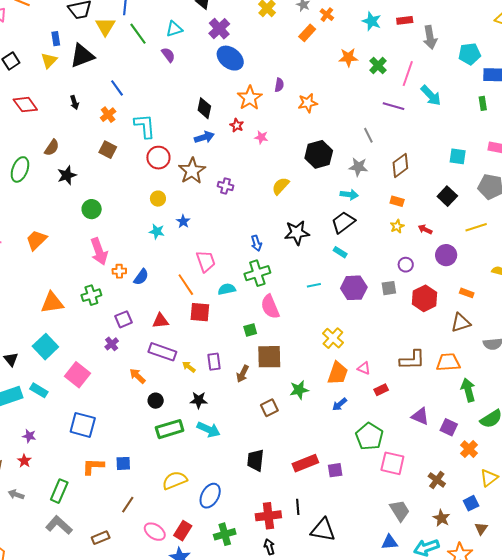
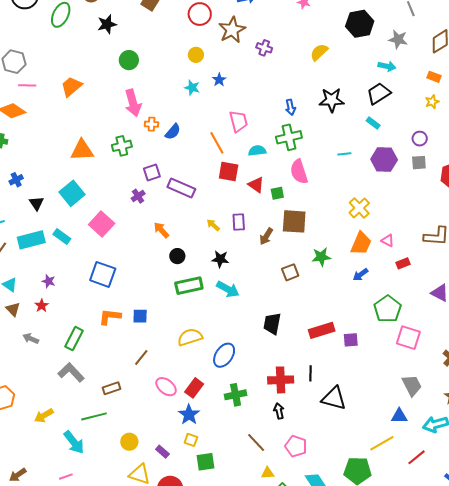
purple circle: (406, 265) -> (420, 139), moved
red triangle: (161, 321) -> (256, 185), moved, turned 36
purple rectangle: (162, 352) -> (181, 188), moved

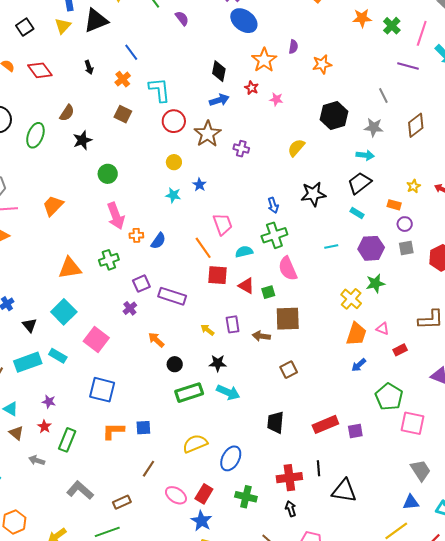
orange rectangle: (434, 77) -> (394, 205), moved
brown arrow: (266, 236) -> (261, 336), turned 72
green star: (321, 257) -> (375, 283), moved
green rectangle: (74, 339) -> (67, 440), moved
green cross: (236, 395) -> (246, 497), turned 30

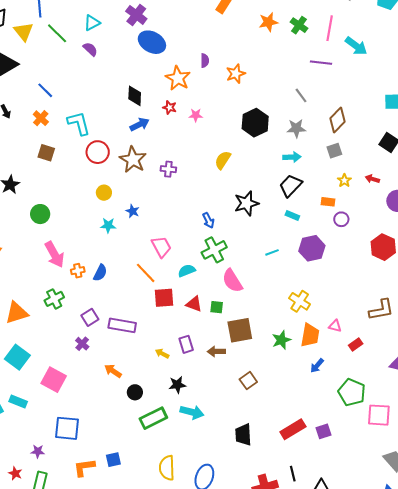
gray square: (406, 248) -> (334, 151), moved
green star: (375, 283) -> (281, 340), moved
green square: (268, 292) -> (217, 307), turned 32
purple star: (49, 402) -> (38, 451), moved
yellow semicircle: (195, 444) -> (167, 468), turned -60

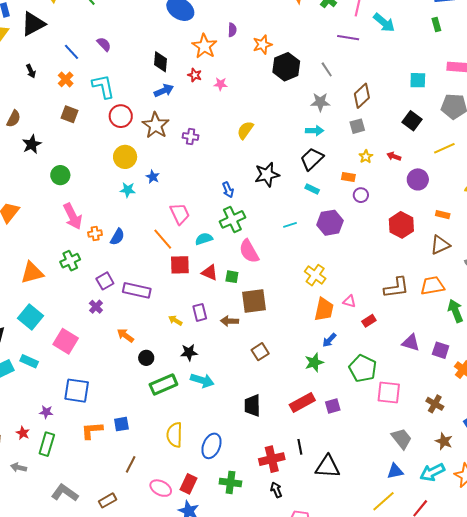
purple semicircle: (90, 49) -> (104, 44), moved
black hexagon: (255, 123) -> (286, 67), moved
yellow circle: (104, 193) -> (125, 157), size x1.5
green star: (281, 340) -> (314, 362), moved

